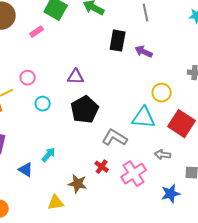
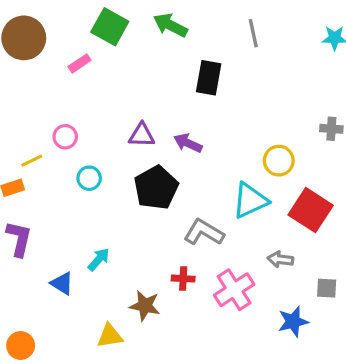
purple arrow: (144, 52) -> (188, 143), moved
cyan triangle: (144, 118) -> (250, 200), turned -30
red cross: (102, 167) -> (183, 279), turned -32

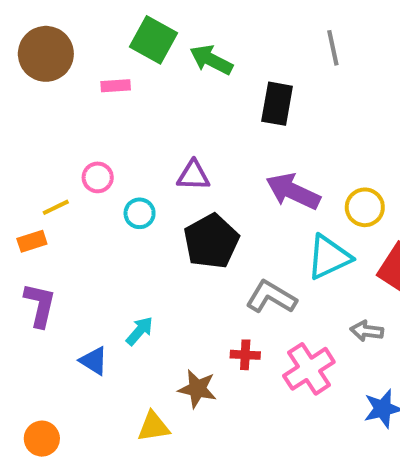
green arrow: (170, 25) -> (211, 60), moved
pink rectangle: (80, 63) -> (116, 86), turned 30
purple arrow: (188, 143) -> (293, 191), moved, size x1.5
cyan circle: (89, 178) -> (140, 213), moved

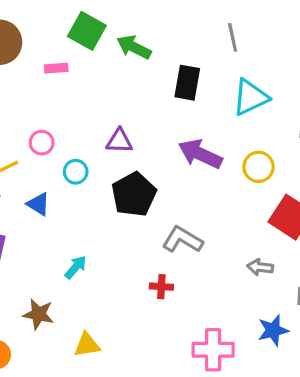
cyan triangle: (329, 257) -> (250, 97), moved
blue triangle: (94, 361) -> (38, 204), moved
pink cross: (309, 369) -> (213, 350), moved, turned 33
brown star: (197, 389) -> (38, 314), moved

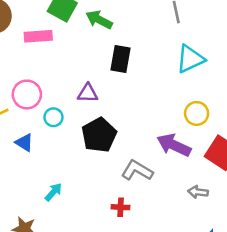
pink rectangle: (56, 68) -> (38, 36), size x1.5
black rectangle: (187, 83) -> (121, 59), moved
pink circle: (42, 143) -> (27, 94), size x1.5
purple arrow: (200, 154) -> (174, 145), moved

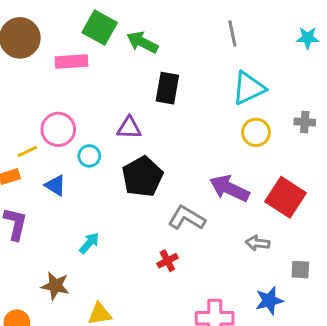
yellow circle: (197, 113) -> (256, 132), moved
red cross: (121, 207) -> (167, 261), turned -30

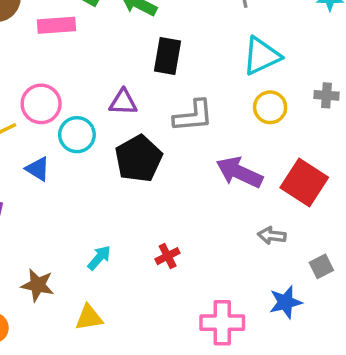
cyan circle: (89, 156) -> (77, 135), size x1.4
gray L-shape: (187, 218) -> (193, 116), moved, turned 144
cyan arrow: (89, 243) -> (99, 258), moved
gray square: (300, 270) -> (321, 266), turned -30

